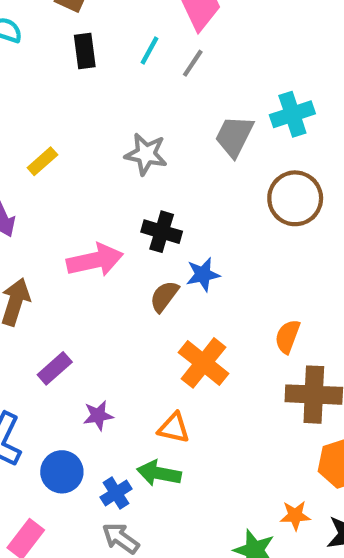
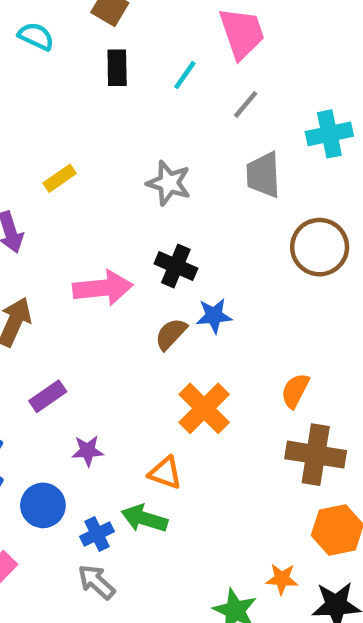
gray line: (193, 63) -> (246, 104), moved
cyan cross: (292, 114) -> (329, 134), moved
gray trapezoid: (234, 136) -> (263, 175), turned -36

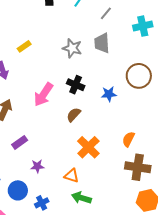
gray trapezoid: (263, 175) -> (102, 43), moved
pink arrow: (103, 288) -> (43, 95), turned 130
blue star: (214, 316) -> (109, 94), moved
green arrow: (144, 519) -> (81, 198), moved

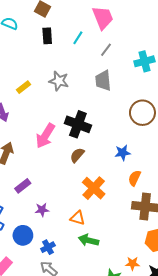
gray star: (72, 48) -> (59, 81), moved
black cross: (76, 85) -> (78, 124), size x1.4
blue star: (109, 94) -> (123, 153), moved

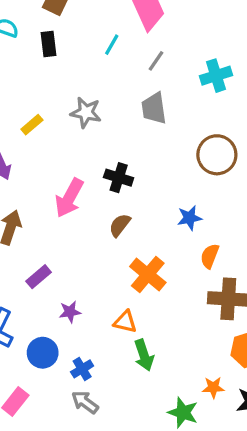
black rectangle: (47, 36) -> (48, 44), moved
black cross: (78, 124) -> (119, 178), size x0.7
green arrow: (89, 240) -> (144, 355), turned -120

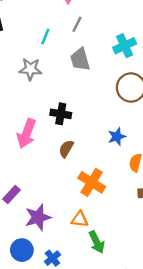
cyan line: (112, 45) -> (45, 36), moved
cyan cross: (216, 76) -> (125, 46), moved
purple star: (70, 312) -> (38, 217), size x1.6

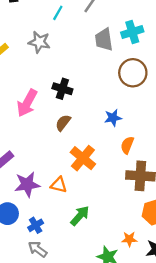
gray trapezoid: (80, 59) -> (104, 40), moved
orange triangle: (80, 219) -> (59, 185), moved
green arrow: (97, 242) -> (80, 216), turned -120

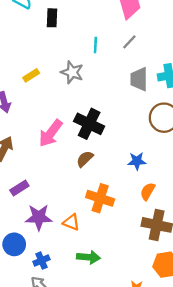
cyan line: (58, 13) -> (95, 45), turned -35
black cross: (62, 89) -> (89, 124), size x1.4
orange cross: (83, 158) -> (100, 198), turned -30
green arrow: (80, 216) -> (88, 257), turned 45

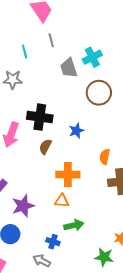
gray line: (129, 42) -> (51, 40), turned -40
blue star: (137, 161) -> (76, 131), moved
orange triangle: (71, 222) -> (62, 201), moved
blue cross: (41, 261) -> (53, 242), moved, turned -32

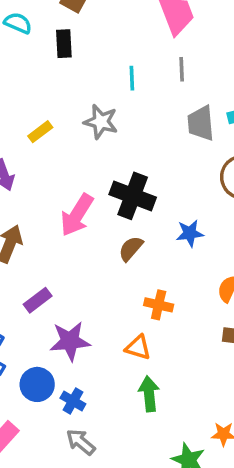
orange cross: (68, 175) -> (159, 305), size x0.7
green arrow: (74, 225) -> (149, 394), turned -96
blue cross: (53, 242) -> (73, 401), moved

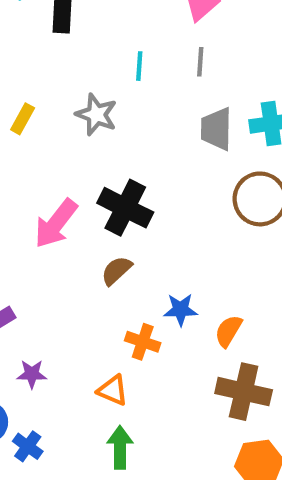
yellow rectangle: (40, 132) -> (23, 119), turned -30
blue star: (190, 233) -> (181, 310), moved
purple star: (70, 341) -> (32, 374), size x0.6

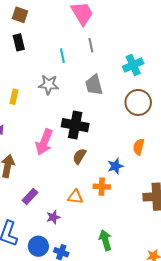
gray trapezoid: (216, 129) -> (94, 85), moved
orange semicircle: (228, 331) -> (139, 147), moved
orange triangle: (113, 390) -> (75, 197), moved

